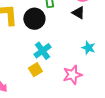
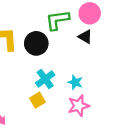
cyan star: (88, 48) -> (75, 82), moved

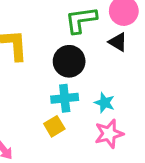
black circle: (36, 43) -> (69, 61), moved
cyan cross: (45, 79) -> (65, 98), turned 30

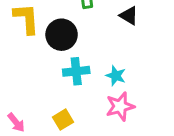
black circle: (69, 61) -> (62, 35), moved
yellow square: (54, 126) -> (63, 120), moved

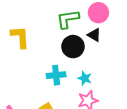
black circle: (62, 35) -> (73, 47), moved

